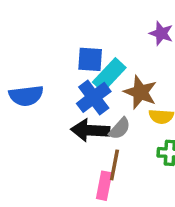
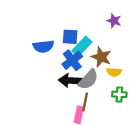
blue semicircle: (26, 96) -> (43, 46), moved
gray semicircle: (120, 129) -> (88, 80), size x1.5

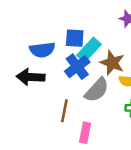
black arrow: (70, 81) -> (31, 77), moved
brown line: (85, 102) -> (64, 111), moved

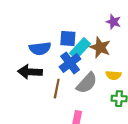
brown star: (112, 63) -> (100, 47), moved
brown line: (64, 111) -> (57, 89), moved

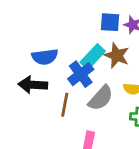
blue square: (68, 38) -> (110, 22), moved

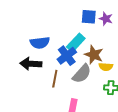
brown star: (117, 55) -> (94, 55), moved

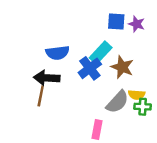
yellow semicircle: (106, 67) -> (137, 95), moved
gray semicircle: (82, 74) -> (117, 102), moved
brown line: (55, 79) -> (41, 96), moved

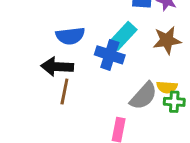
brown star: (122, 67) -> (167, 40), moved, turned -30
blue cross: (90, 68) -> (110, 55), turned -35
brown line: (41, 96) -> (64, 92), moved

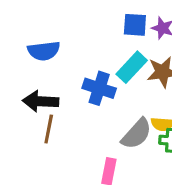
blue semicircle: (70, 36) -> (44, 51), moved
cyan rectangle: (123, 36) -> (132, 67), moved

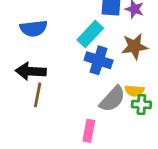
cyan rectangle: (132, 67) -> (90, 34), moved
blue cross: (99, 88) -> (99, 60), moved

